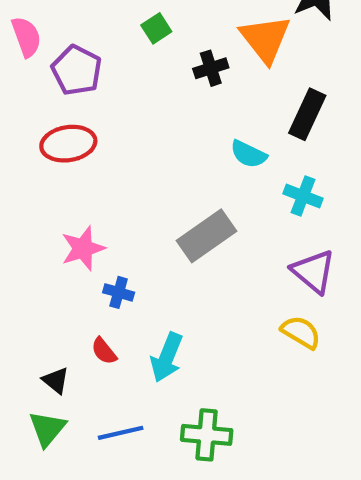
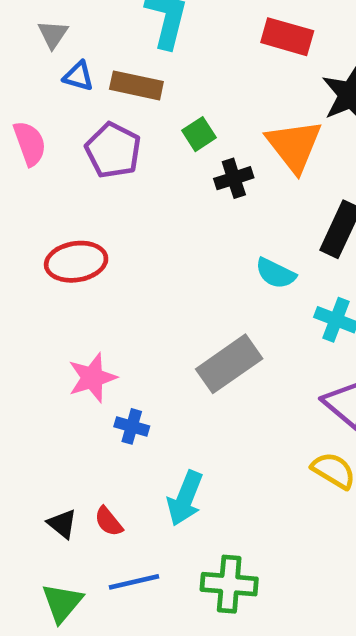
green square: (156, 28) -> (199, 134), moved
purple pentagon: (77, 70) -> (113, 150), moved
red semicircle: (104, 351) -> (109, 522), moved
green triangle: (47, 429) -> (62, 603), moved

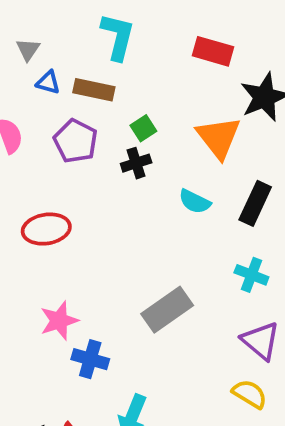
black cross: (234, 178) -> (136, 163), moved
cyan semicircle: (276, 273) -> (195, 202), moved
blue cross: (132, 426) -> (90, 359), size x1.4

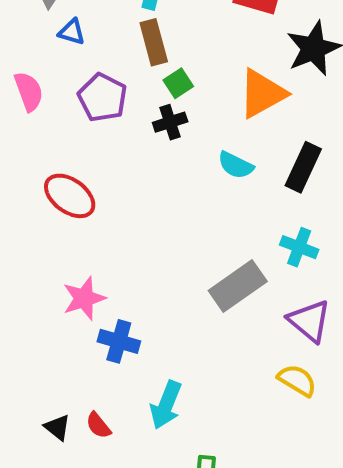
brown rectangle: (94, 90) -> (154, 42), moved, turned 63
orange triangle: (219, 137) -> (262, 93), turned 39
red ellipse: (46, 229) -> (70, 196), turned 45
gray rectangle: (167, 310) -> (238, 286), moved

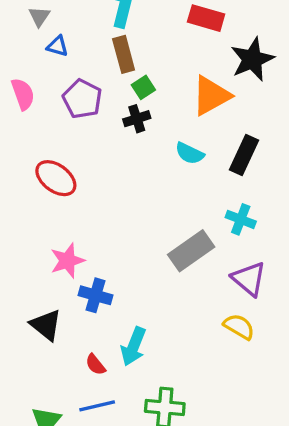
red semicircle: (98, 425) -> (95, 365), moved
black triangle: (57, 427) -> (46, 325), moved, size x1.5

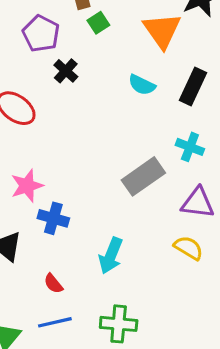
orange triangle: (211, 96) -> (162, 31), turned -36
black cross: (137, 119) -> (66, 71), moved, turned -30
purple triangle: (249, 279) -> (198, 203), turned -33
cyan arrow: (133, 346) -> (111, 256), moved

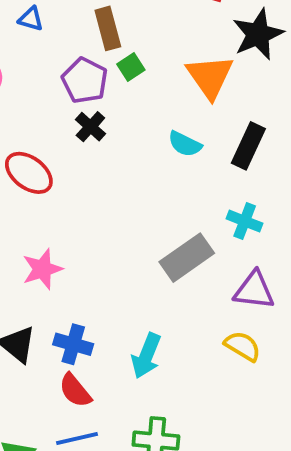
purple pentagon: (41, 34) -> (85, 80), moved
blue cross: (53, 218) -> (73, 344), moved
red semicircle: (53, 284) -> (75, 390), size x1.4

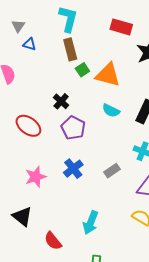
orange triangle: (210, 77) -> (108, 75), moved, turned -40
purple pentagon: (85, 80) -> (73, 128), moved
gray rectangle: (187, 258) -> (112, 171), size x0.6
blue cross: (73, 344) -> (73, 169), moved, turned 36

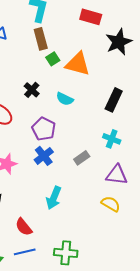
cyan semicircle: (111, 111) -> (65, 99), moved
purple pentagon: (73, 128) -> (44, 129), moved
cyan arrow: (91, 223) -> (54, 198), moved

